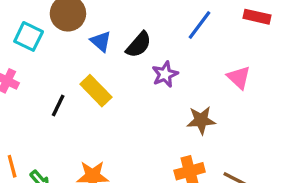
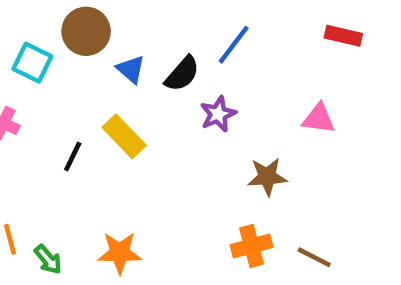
blue line: (199, 25) -> (234, 45), moved
pink triangle: (239, 78) -> (319, 119), turned -35

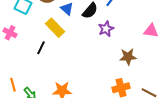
yellow rectangle: (124, 136) -> (55, 28), moved

